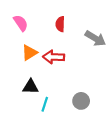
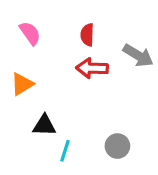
orange triangle: (29, 53) -> (22, 84), moved
red arrow: (54, 57) -> (92, 68), moved

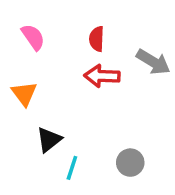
orange triangle: (22, 84) -> (24, 94), turned -35
black triangle: (44, 125) -> (49, 140), turned -40

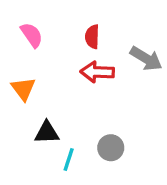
black triangle: (49, 140) -> (47, 133), turned 36
gray circle: (130, 163) -> (111, 148), moved

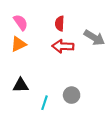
orange triangle: (23, 89) -> (18, 44), moved, turned 42
black triangle: (47, 133) -> (21, 85), moved

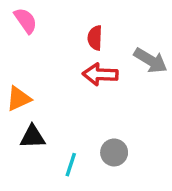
pink semicircle: (21, 22) -> (26, 21), moved
orange triangle: (18, 44) -> (19, 99), moved

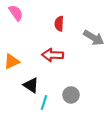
red arrow: (100, 74) -> (53, 55), moved
black triangle: (33, 137) -> (31, 85), moved, turned 35

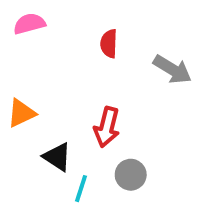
pink semicircle: (16, 13) -> (29, 24), turned -70
red arrow: (53, 55) -> (107, 127), moved, turned -78

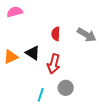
red semicircle: (109, 44) -> (56, 34), moved
black triangle: (57, 157) -> (33, 53), moved

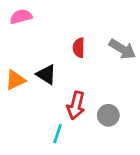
red arrow: (54, 64) -> (76, 105), moved
gray circle: (66, 88) -> (108, 115), moved

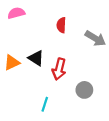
red semicircle: (79, 48) -> (61, 25), moved
red arrow: (76, 105) -> (59, 69), moved

